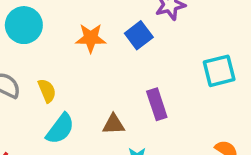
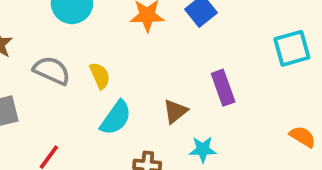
brown triangle: (114, 124) -> (175, 111), turned -35

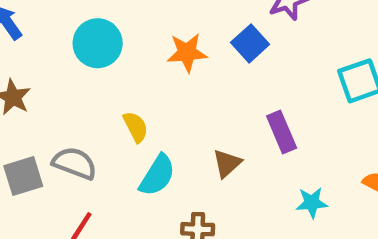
gray semicircle: (52, 71) -> (75, 163), moved
cyan star: (203, 149) -> (312, 203), moved

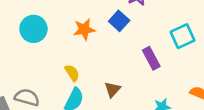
yellow semicircle: (136, 127) -> (72, 73), moved
purple rectangle: (282, 132) -> (151, 58), moved

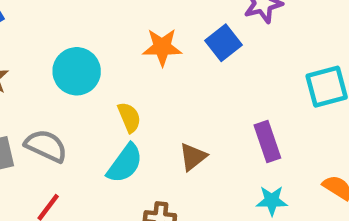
cyan circle: (33, 29) -> (77, 71), moved
purple rectangle: (151, 58) -> (267, 141), moved

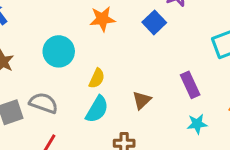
orange star: (162, 47) -> (102, 19), moved
yellow semicircle: (129, 117) -> (97, 78), turned 54

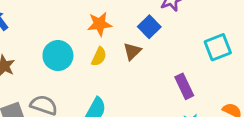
yellow semicircle: (97, 78) -> (99, 56), moved
brown triangle: (142, 100) -> (132, 51), moved

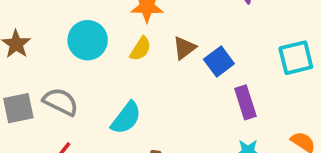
blue square: (149, 27) -> (219, 61), moved

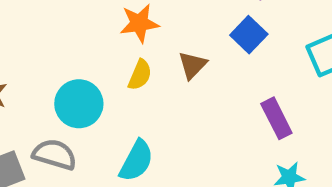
cyan circle: (88, 40) -> (79, 104), moved
blue square: (219, 61) -> (249, 35), moved

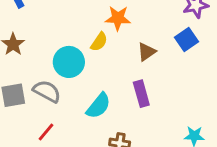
yellow semicircle: (140, 75) -> (99, 42), moved
purple rectangle: (276, 118) -> (141, 94), moved

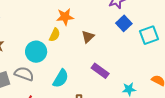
blue square: (186, 39) -> (124, 23), moved
purple rectangle: (141, 94) -> (100, 71), moved, turned -30

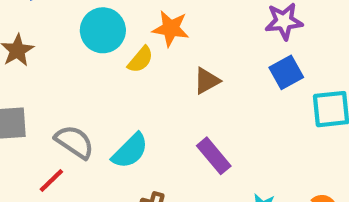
cyan circle: (36, 52) -> (103, 30), moved
gray semicircle: (24, 74) -> (74, 142), moved

